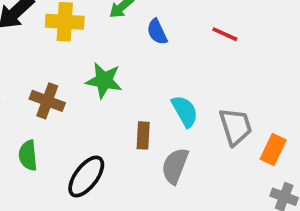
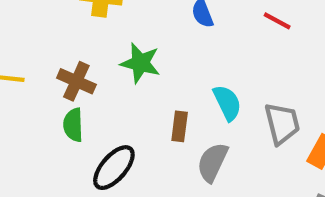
green semicircle: (28, 155) -> (73, 125), moved

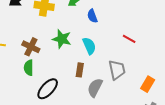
red line: (277, 21) -> (129, 39), moved
cyan semicircle: (227, 103) -> (89, 46), moved
gray trapezoid: (282, 124) -> (117, 70), moved

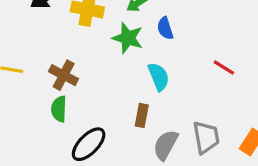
green star: (62, 39) -> (128, 38), moved
gray trapezoid: (117, 70) -> (206, 137), moved

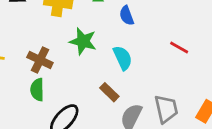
green star: (128, 38) -> (83, 41), moved
brown rectangle: (142, 115) -> (109, 92), turned -54

